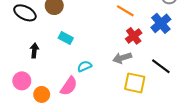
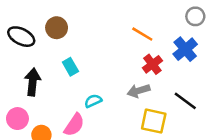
cyan rectangle: (66, 38) -> (70, 67), turned 32
black arrow: (34, 51) -> (33, 82), size x1.5

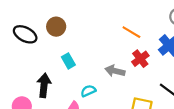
black arrow: (33, 82) -> (44, 85), moved
gray arrow: (139, 91) -> (115, 71), moved, turned 30

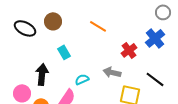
orange line: (131, 32) -> (98, 26), moved
gray arrow: (115, 71) -> (112, 72), moved

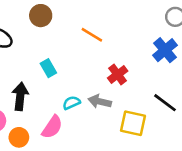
brown circle: (53, 21) -> (41, 16), moved
red cross: (129, 50) -> (118, 75), moved
gray arrow: (112, 72) -> (100, 101), moved

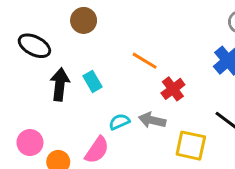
orange line: (92, 35) -> (145, 61), moved
black arrow: (20, 96) -> (60, 84), moved

